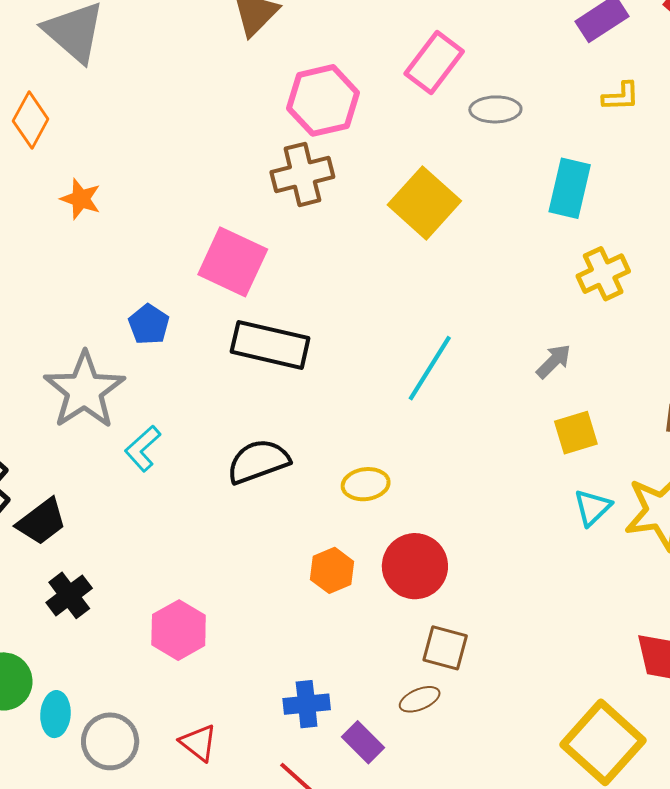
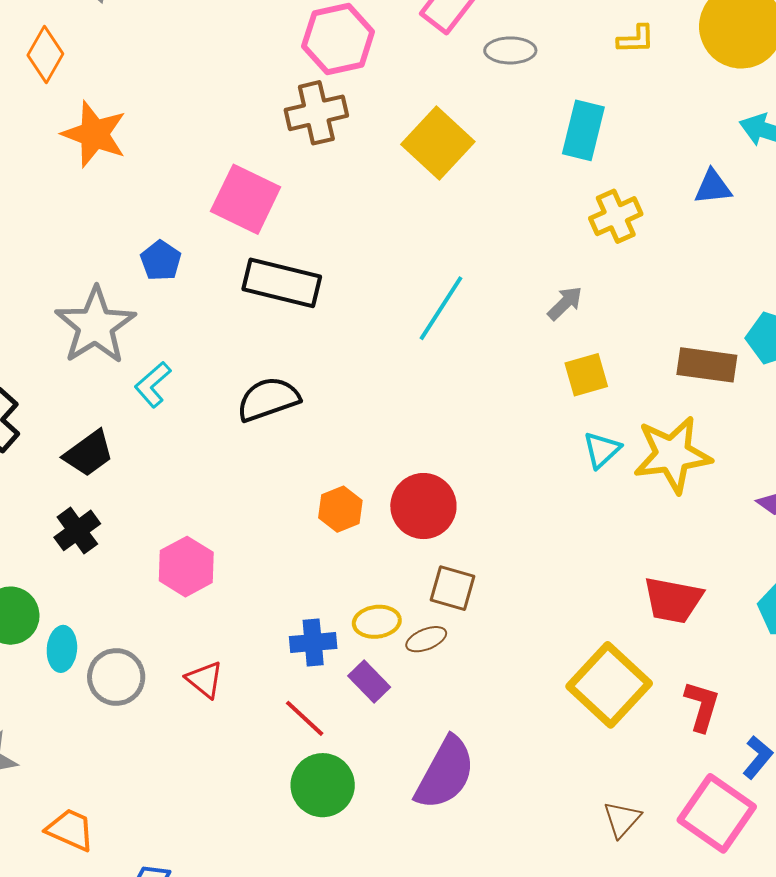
orange star: (81, 199) -> (94, 134), size x1.6
yellow ellipse: (366, 484) -> (377, 622), moved
black trapezoid: (42, 522) -> (89, 453), moved

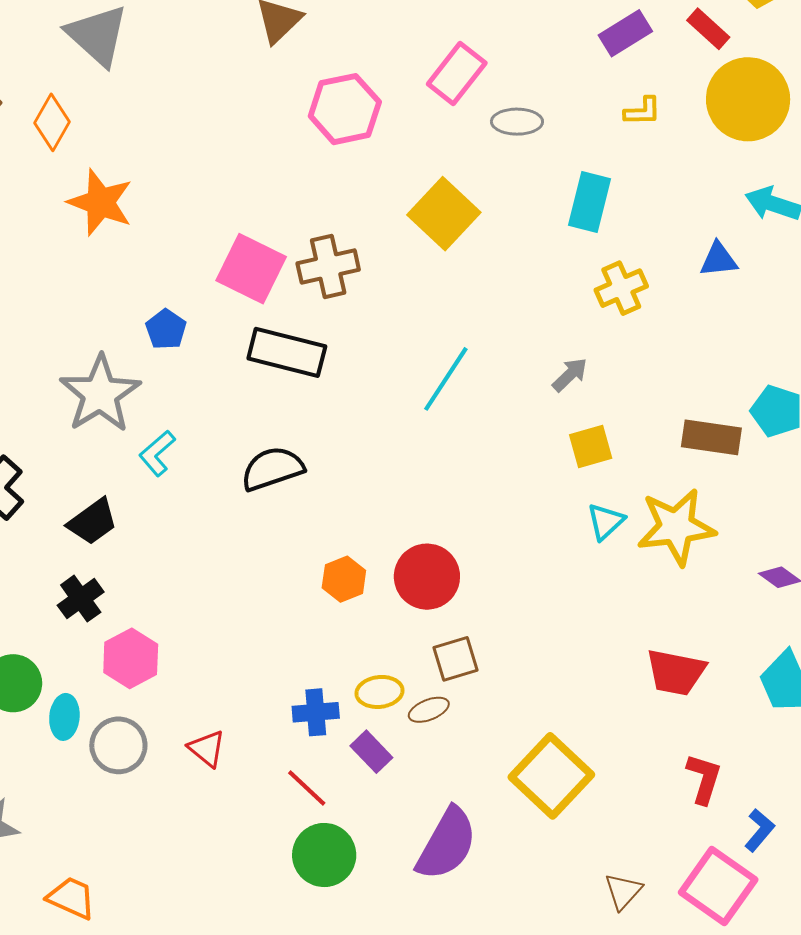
brown cross: (316, 113) -> (328, 266), moved
pink hexagon: (186, 567) -> (131, 658), moved
brown square: (453, 588) -> (455, 659), turned -33
yellow square: (609, 685) -> (551, 776), moved

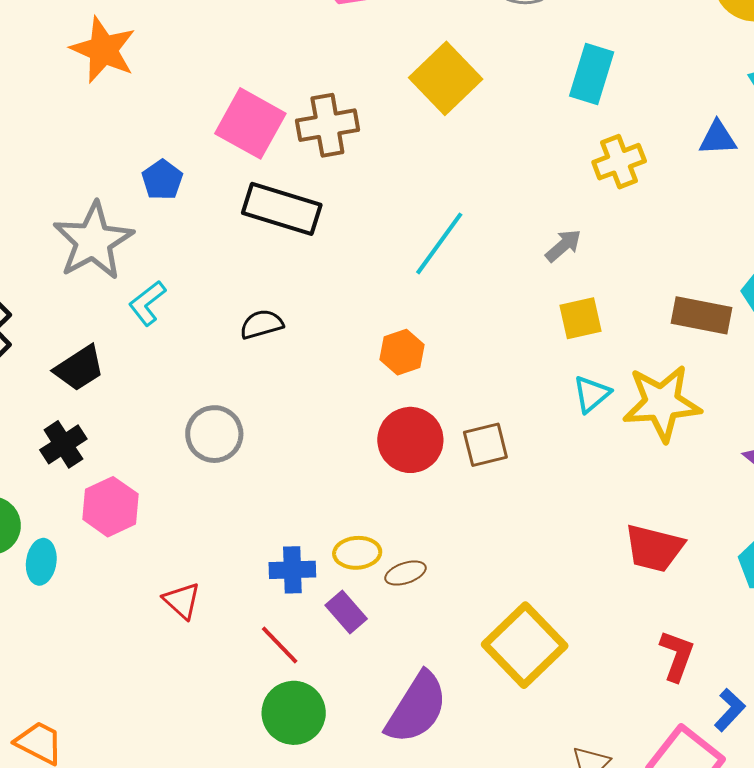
black semicircle: (272, 469) -> (262, 324), size x0.7
orange hexagon: (344, 579) -> (402, 352), moved
brown square: (455, 659) -> (485, 445), moved
gray circle: (118, 745) -> (214, 434), moved

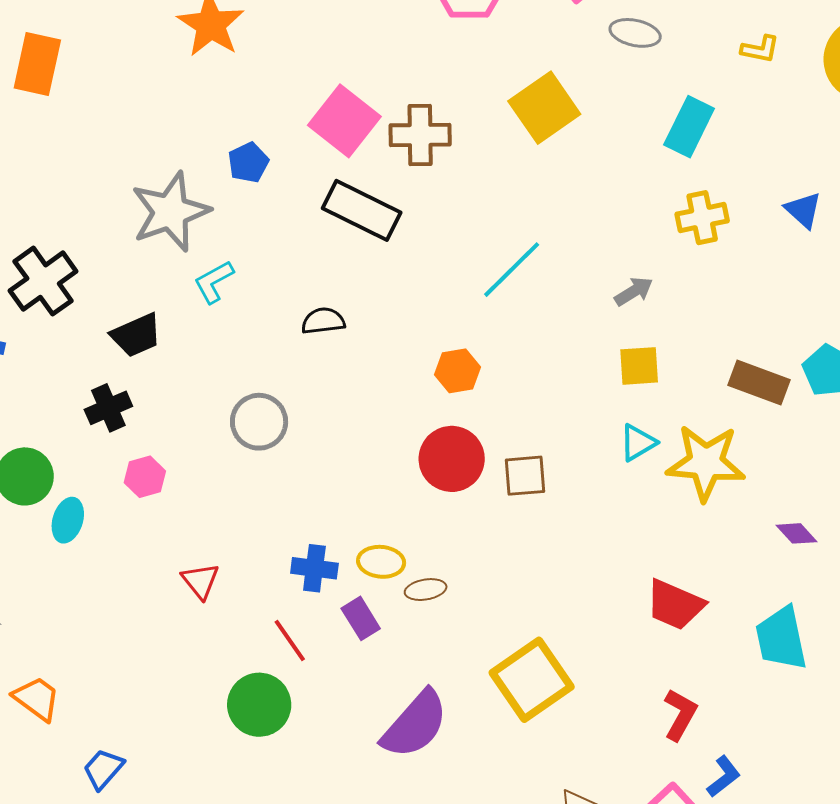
blue triangle: (718, 138) -> (803, 210), turned 36
pink hexagon: (110, 507) -> (145, 477), size x0.7
green circle: (294, 713) -> (259, 705), moved

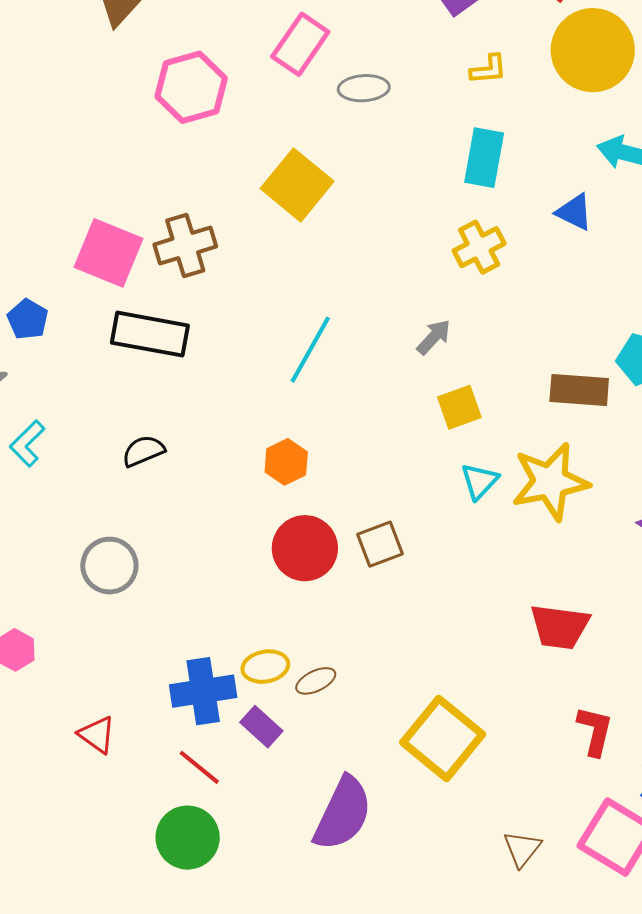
cyan rectangle: (689, 127) -> (484, 158), moved
blue cross: (314, 568) -> (203, 691), size x1.4

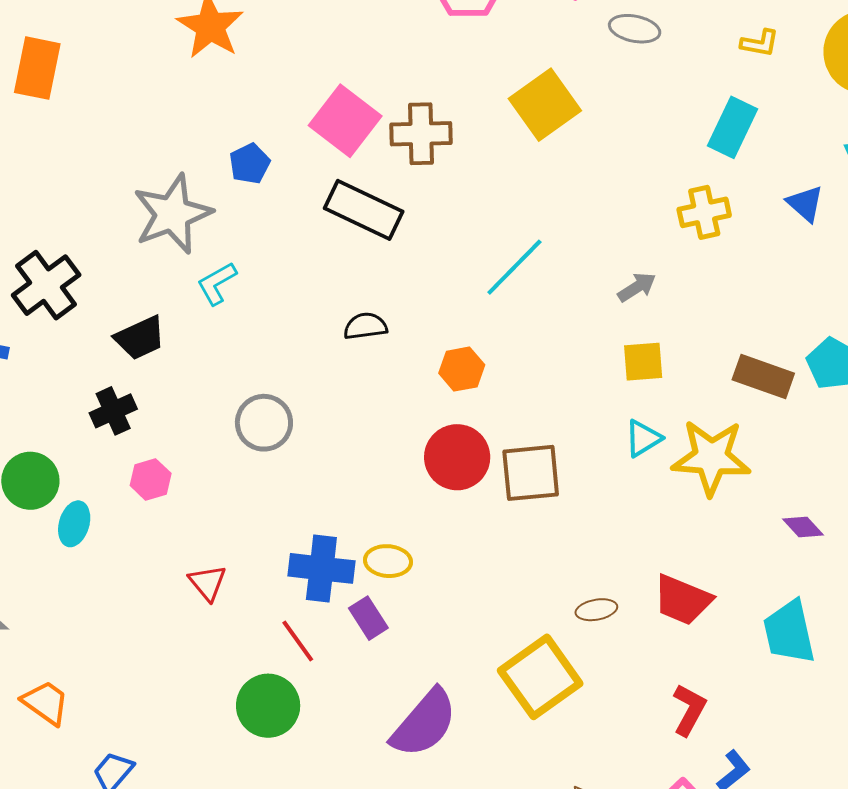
black semicircle: (143, 451) -> (365, 326), moved
brown square: (380, 544) -> (531, 473), size x1.4
brown ellipse: (316, 681) -> (596, 610), moved

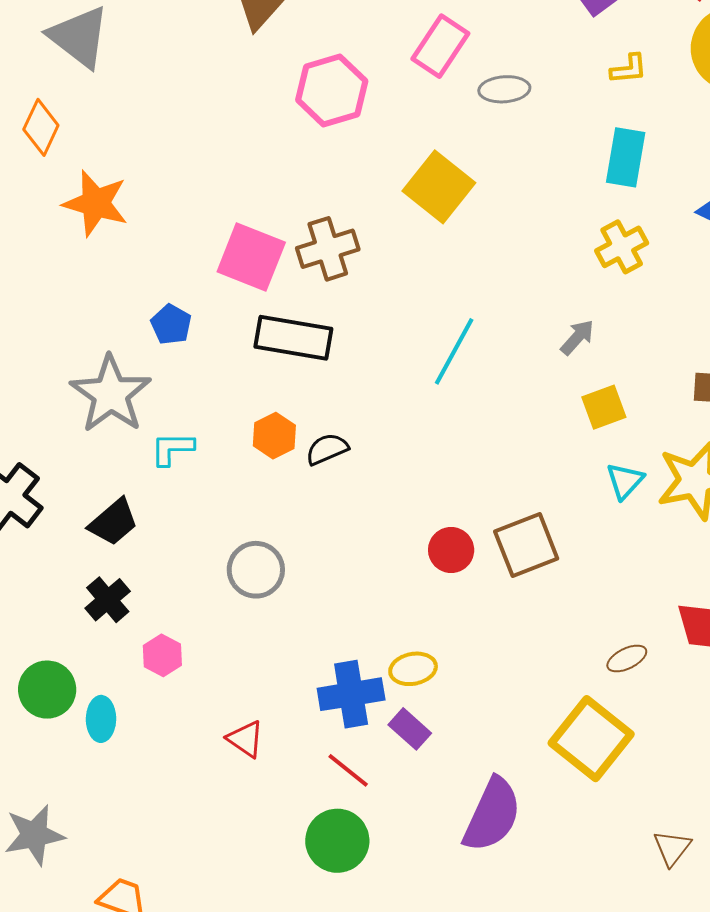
cyan L-shape: (217, 283) -> (172, 449), turned 45
orange hexagon: (462, 369) -> (274, 436), moved
red circle: (457, 457) -> (451, 550), size x0.7

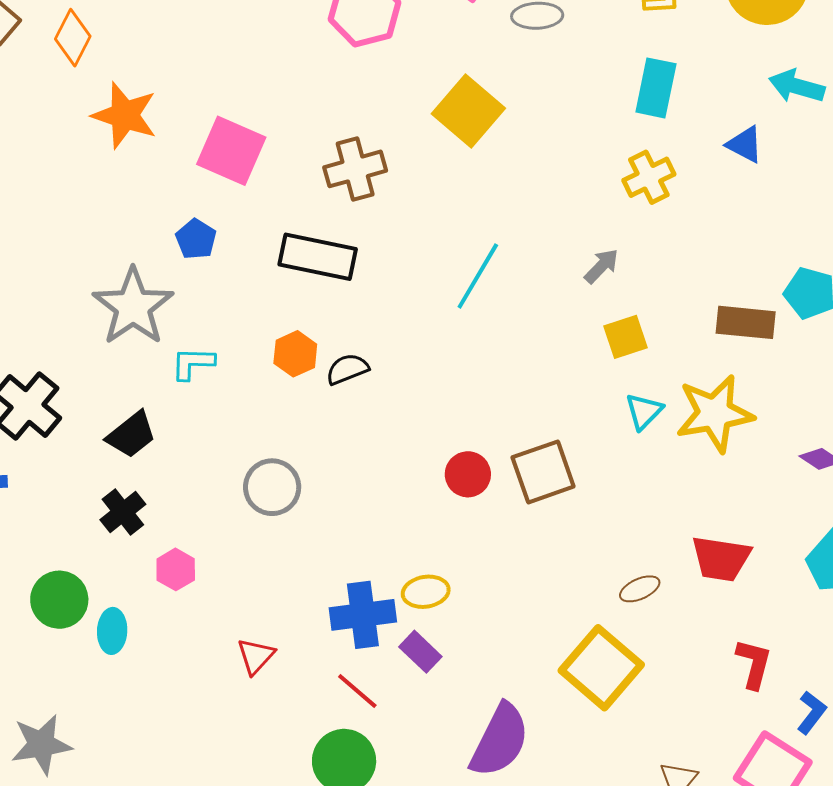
pink square: (251, 257) -> (231, 151), moved
red triangle: (245, 739) -> (256, 656), turned 36

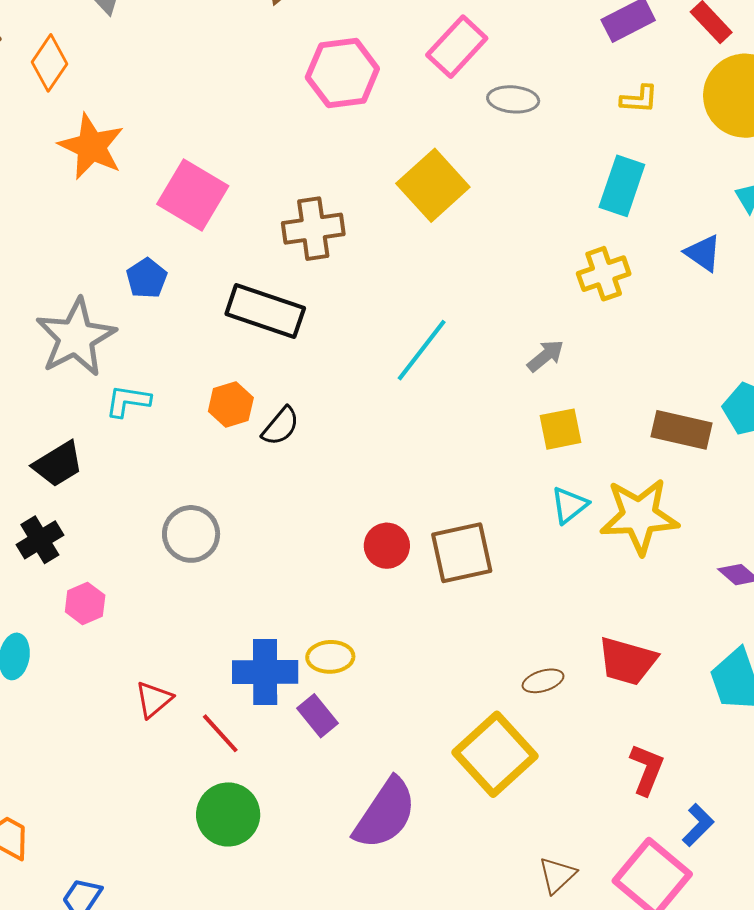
black semicircle: (347, 369) -> (281, 426), turned 144
red line: (357, 691) -> (220, 733), moved

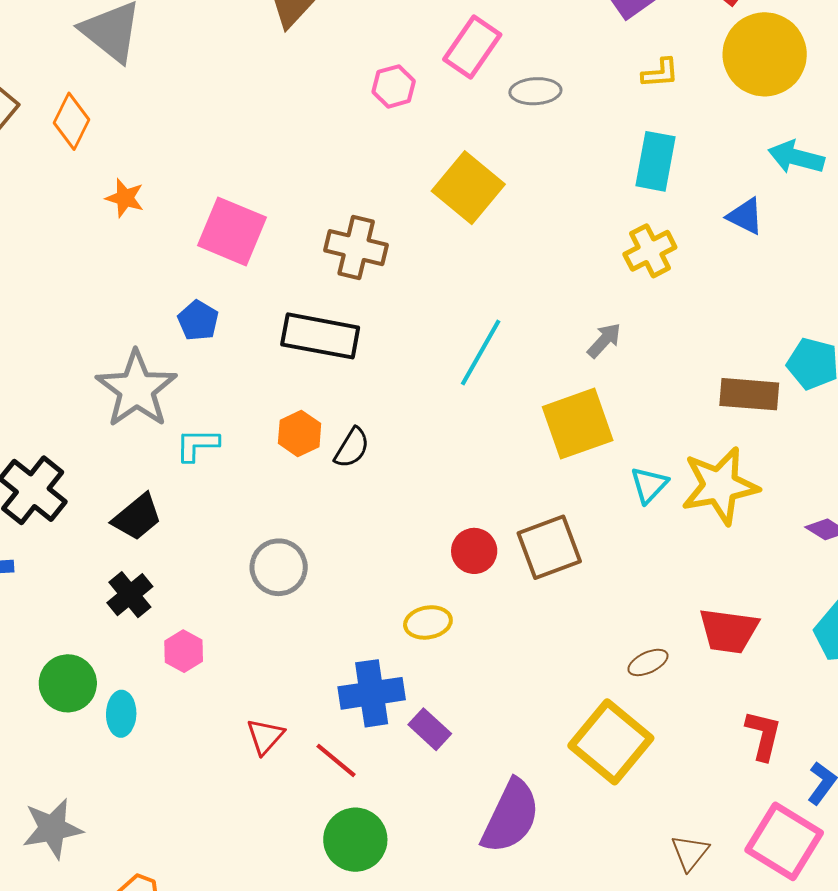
pink hexagon: (342, 73) -> (394, 86), moved, size x0.6
orange star: (91, 147) -> (125, 198), size x0.6
brown cross: (313, 229) -> (356, 248), turned 30
yellow square: (561, 429) -> (578, 424), moved, size x1.6
yellow ellipse: (330, 657) -> (428, 622), moved

